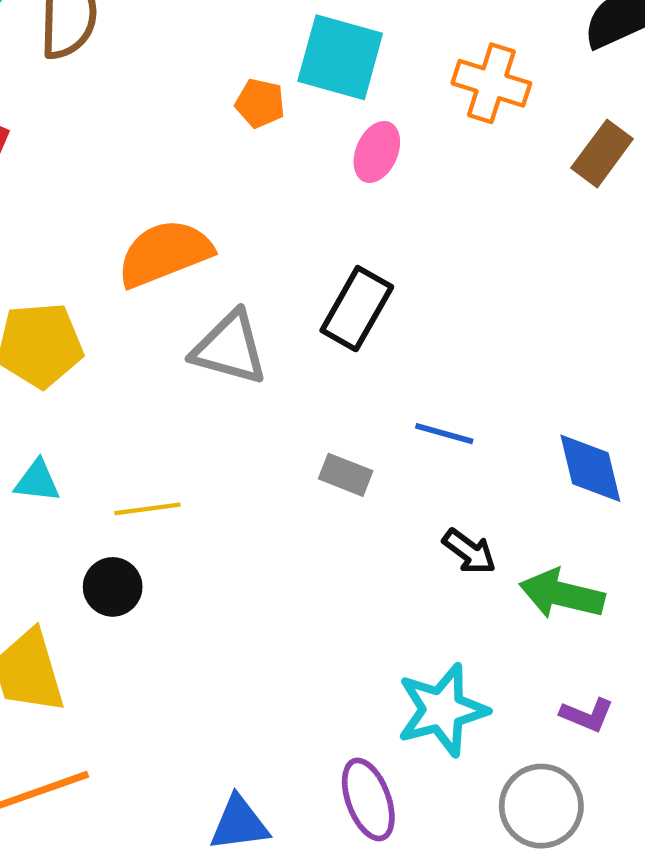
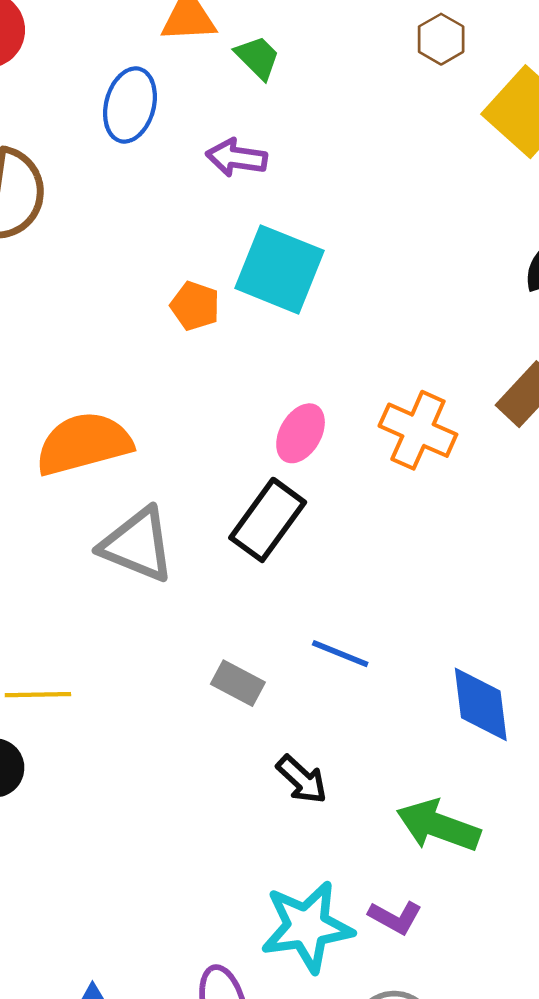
orange cross: (491, 83) -> (418, 430), moved
pink ellipse: (377, 152) -> (301, 433), moved
black arrow: (469, 551) -> (302, 779), moved
purple L-shape: (587, 715) -> (395, 917), moved

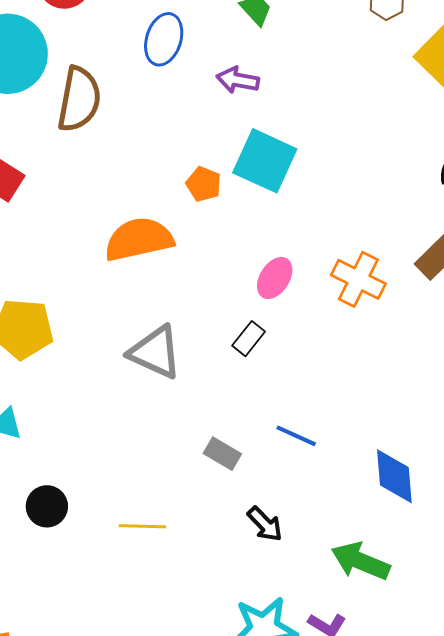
orange semicircle: (84, 444) -> (139, 239), moved
black rectangle: (268, 520) -> (249, 339), size x0.6
yellow line: (38, 695) -> (142, 526), moved

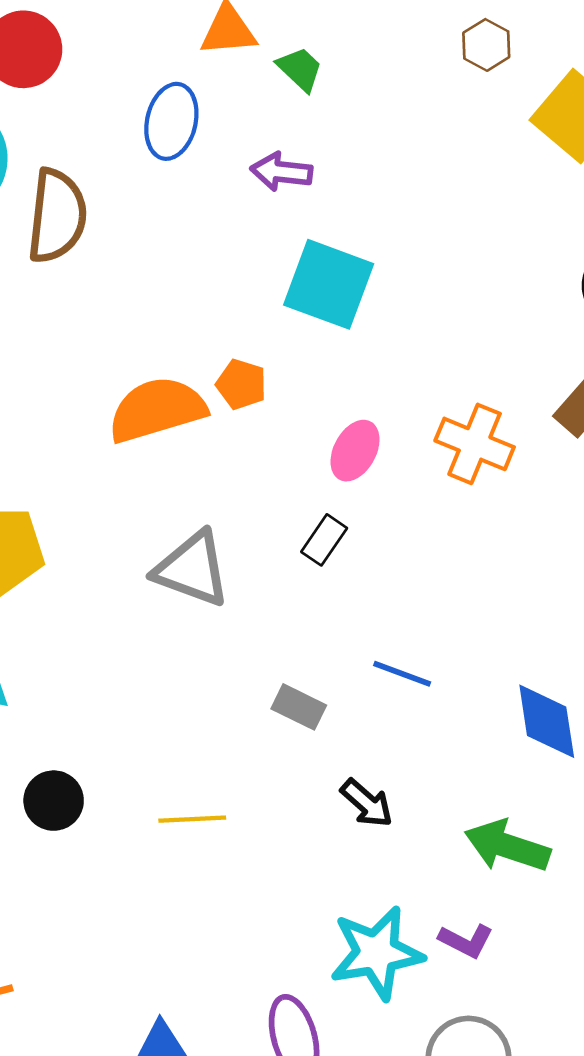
orange pentagon: (204, 184) -> (241, 384), moved

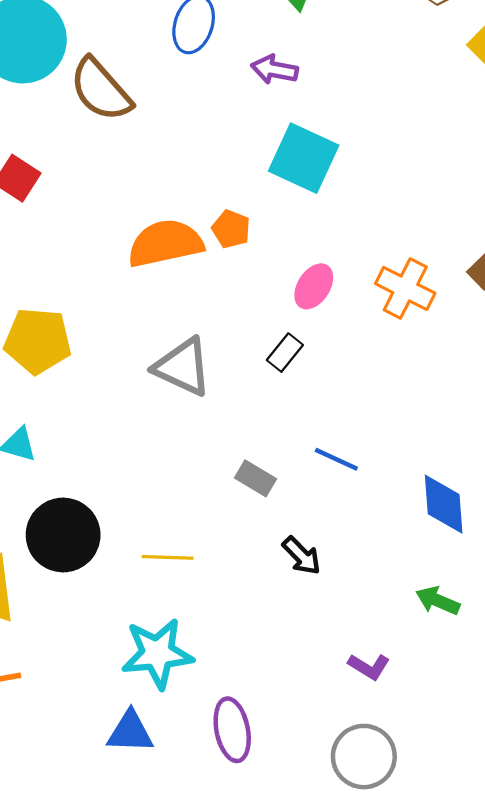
brown semicircle: (57, 216) -> (101, 90), turned 128
black circle: (54, 801) -> (63, 535), size x1.6
green arrow: (507, 846) -> (438, 601), moved, size x0.7
cyan star: (377, 953) -> (157, 653), moved

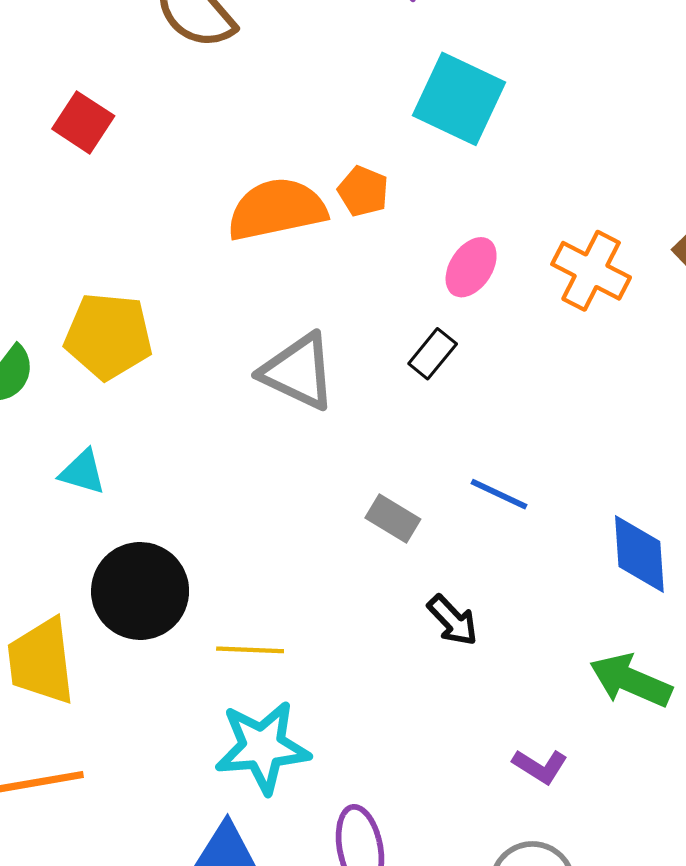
yellow line: (168, 557) -> (250, 650), moved
green arrow: (438, 601) -> (631, 681), size x1.4

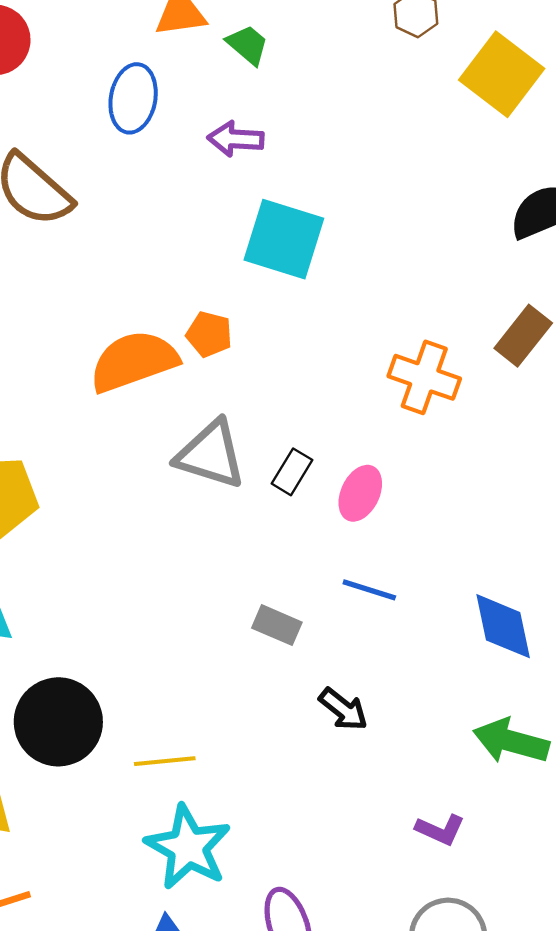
pink ellipse: (471, 267) -> (360, 493), moved
gray triangle: (298, 372) -> (211, 455), moved
cyan star: (262, 747) -> (188, 847), turned -30

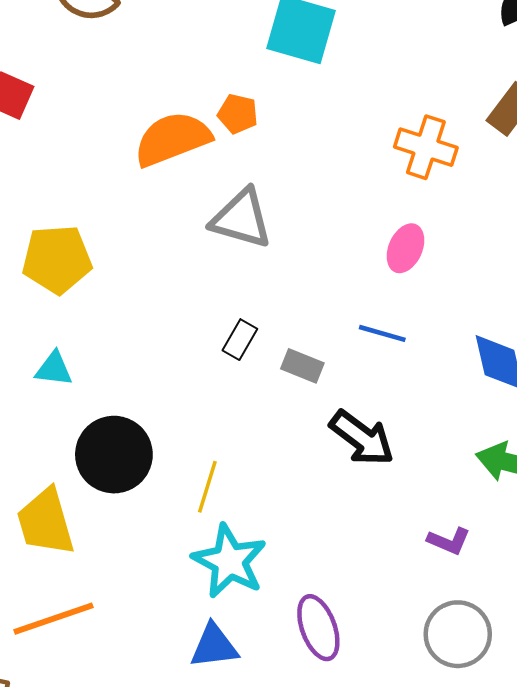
black rectangle: (292, 472) -> (240, 340), moved
pink ellipse: (360, 493) -> (405, 248), moved
black arrow: (343, 709) -> (362, 438), size x1.5
yellow line: (165, 761) -> (207, 487), turned -66

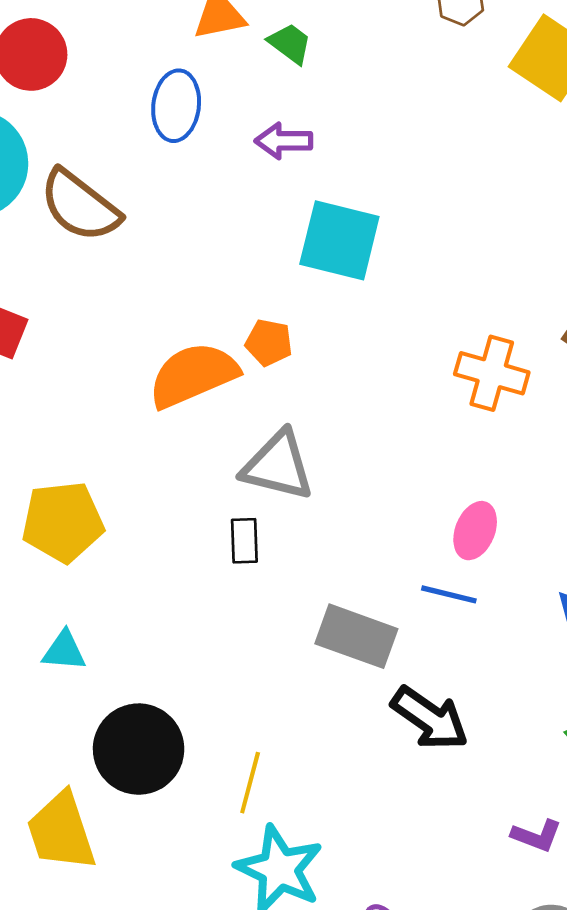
pink ellipse: (405, 248) -> (475, 531), moved
black rectangle: (240, 340) -> (244, 541), moved, turned -30
gray rectangle: (302, 366) -> (356, 636), size x1.6

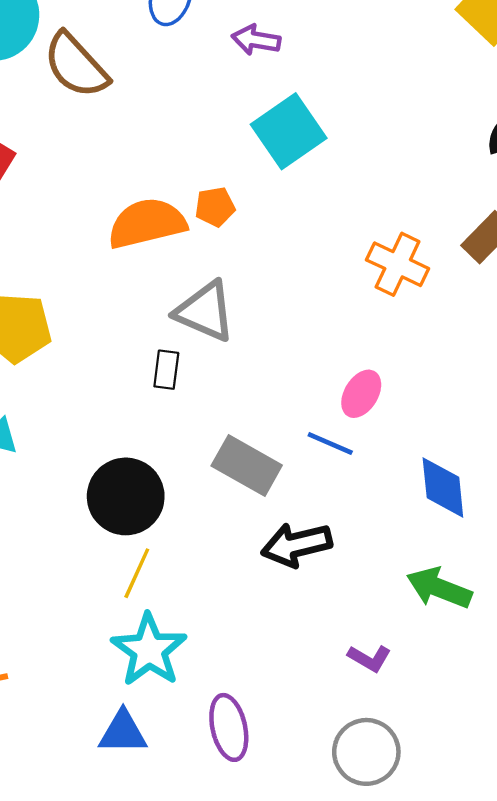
cyan square: (339, 240) -> (289, 131), turned 32
orange pentagon: (269, 342) -> (215, 207), turned -30
black arrow: (430, 718) -> (297, 545), turned 122
black circle: (139, 749) -> (126, 496), moved

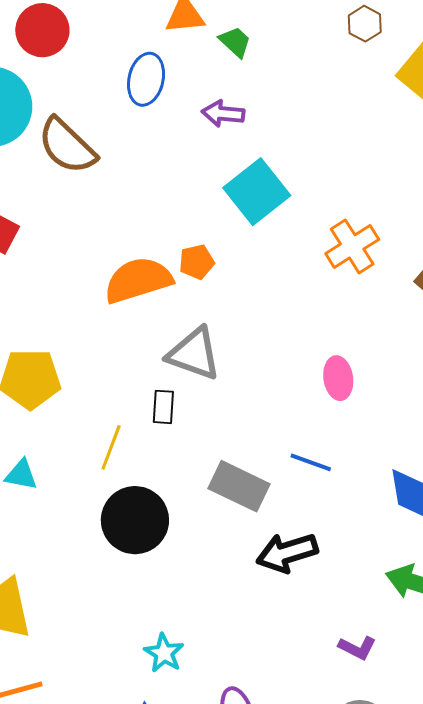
orange cross: (398, 264) -> (352, 246), moved, turned 36
pink ellipse: (361, 394) -> (338, 378), moved, turned -36
yellow line: (137, 573) -> (111, 447), moved
cyan star: (149, 650) -> (164, 653), size x0.6

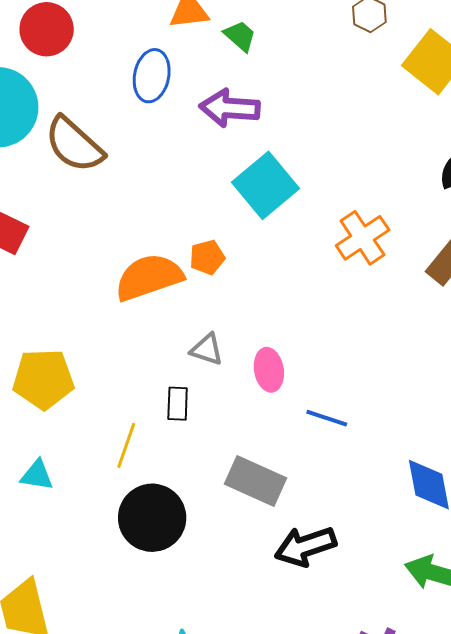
purple arrow: (223, 114) -> (230, 108), size x1.4
gray triangle: (194, 354) -> (207, 350), size x0.6
pink ellipse: (338, 378) -> (269, 370), moved
blue line: (311, 462) -> (327, 418), moved

